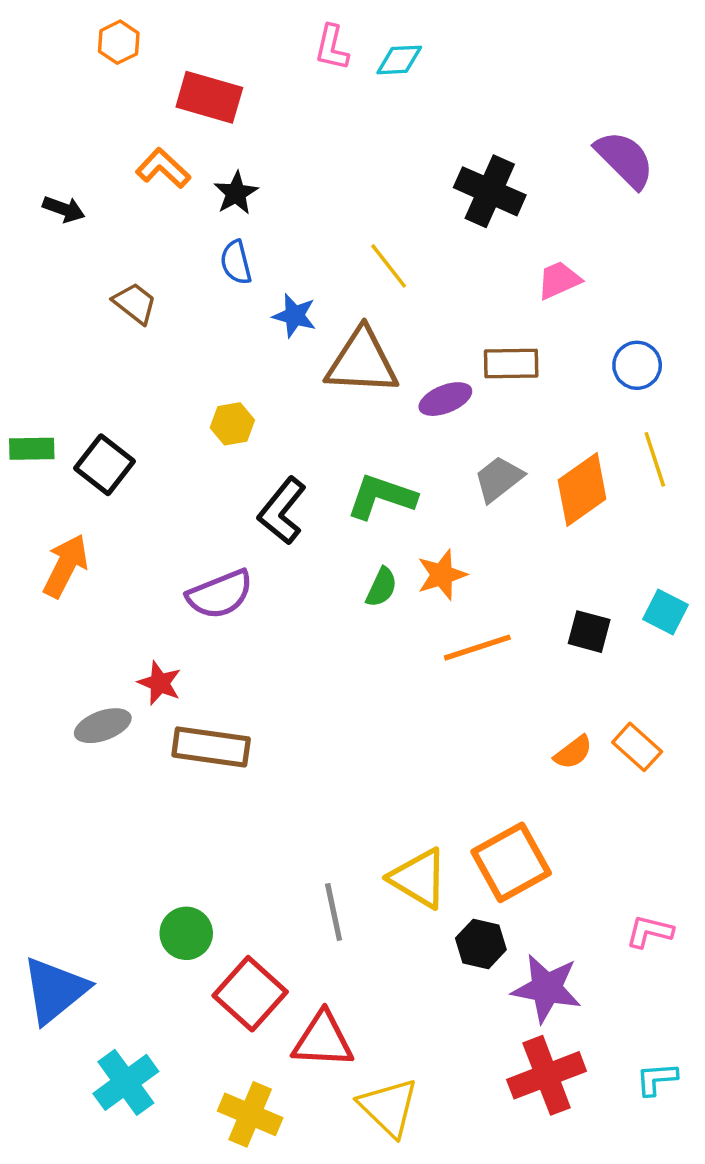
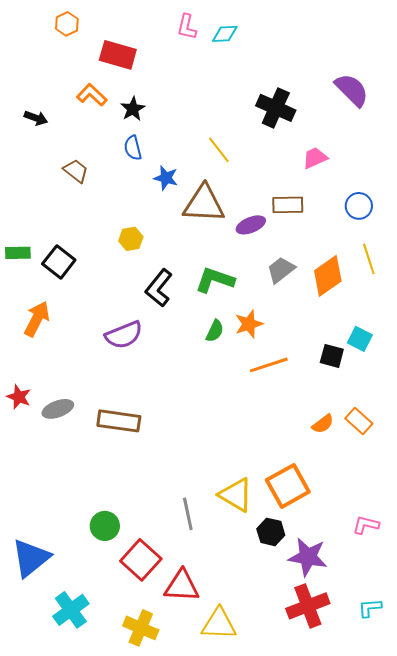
cyan square: (665, 612) -> (360, 339), moved
red star: (160, 683) -> (19, 397), moved
yellow triangle: (389, 1107) -> (219, 624), turned -42

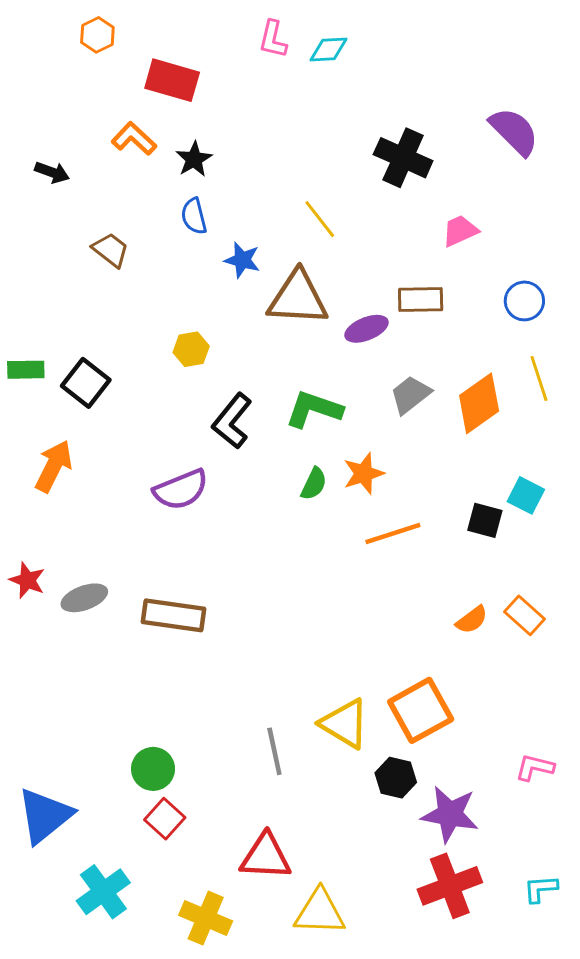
red square: (141, 560) -> (165, 819), moved, size x0.7

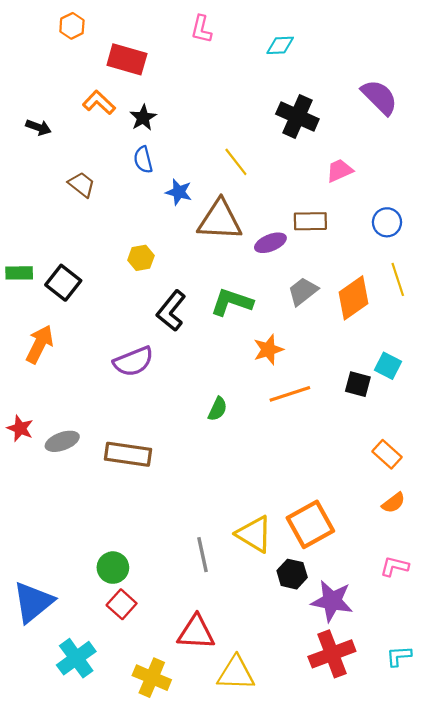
cyan diamond: (328, 49) -> (280, 45), moved
green semicircle: (314, 484) -> (218, 409), moved
orange semicircle: (472, 620) -> (393, 503), moved

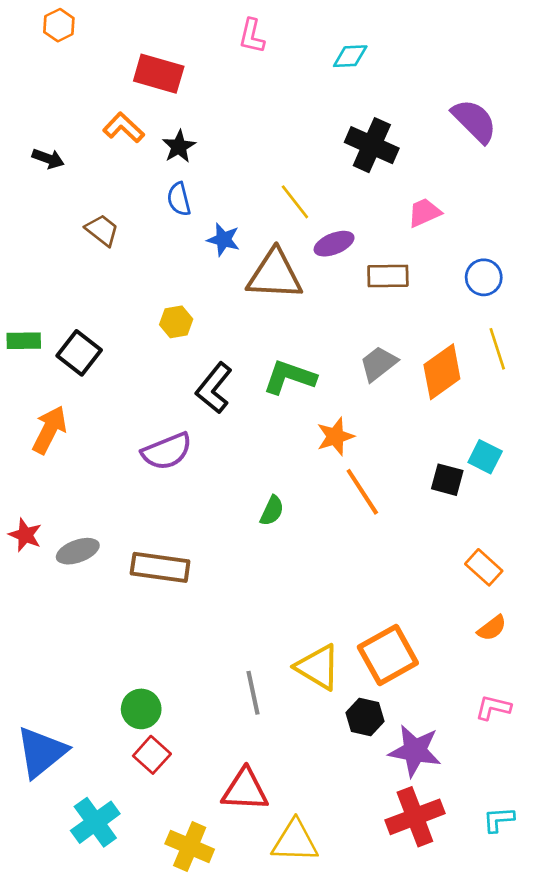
orange hexagon: (72, 26) -> (59, 25), moved
purple ellipse: (270, 243) -> (334, 244), moved
orange line: (290, 394) -> (362, 492), turned 75

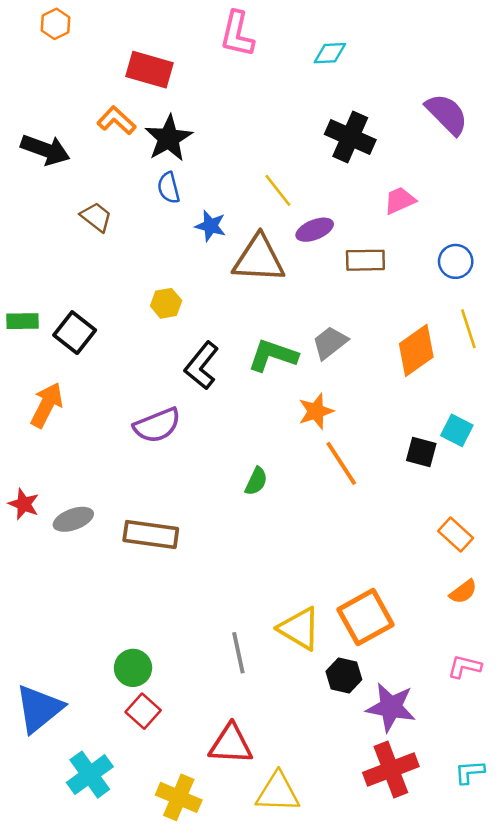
pink L-shape: (252, 36) -> (237, 34), size x1.4
black star: (179, 147) -> (169, 138), size x1.5
black arrow: (48, 159) -> (45, 150), size x1.6
gray trapezoid: (379, 364) -> (330, 343), moved

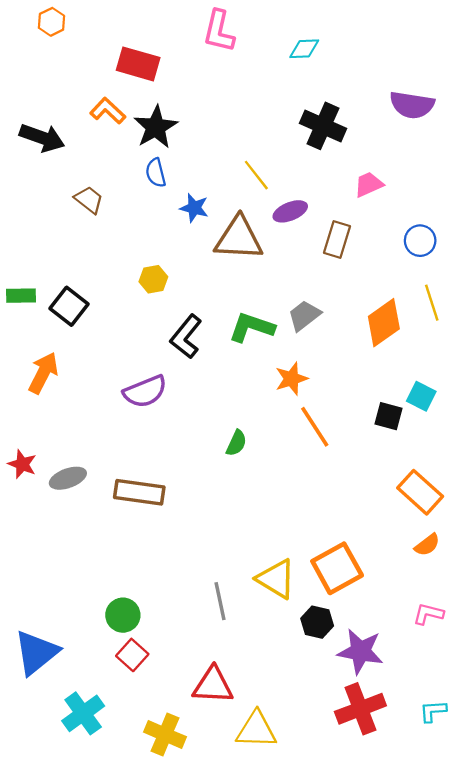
purple semicircle: (447, 114) -> (412, 105), turned 144
brown rectangle: (365, 260) -> (337, 239), turned -72
orange rectangle: (456, 535) -> (420, 492), size x1.4

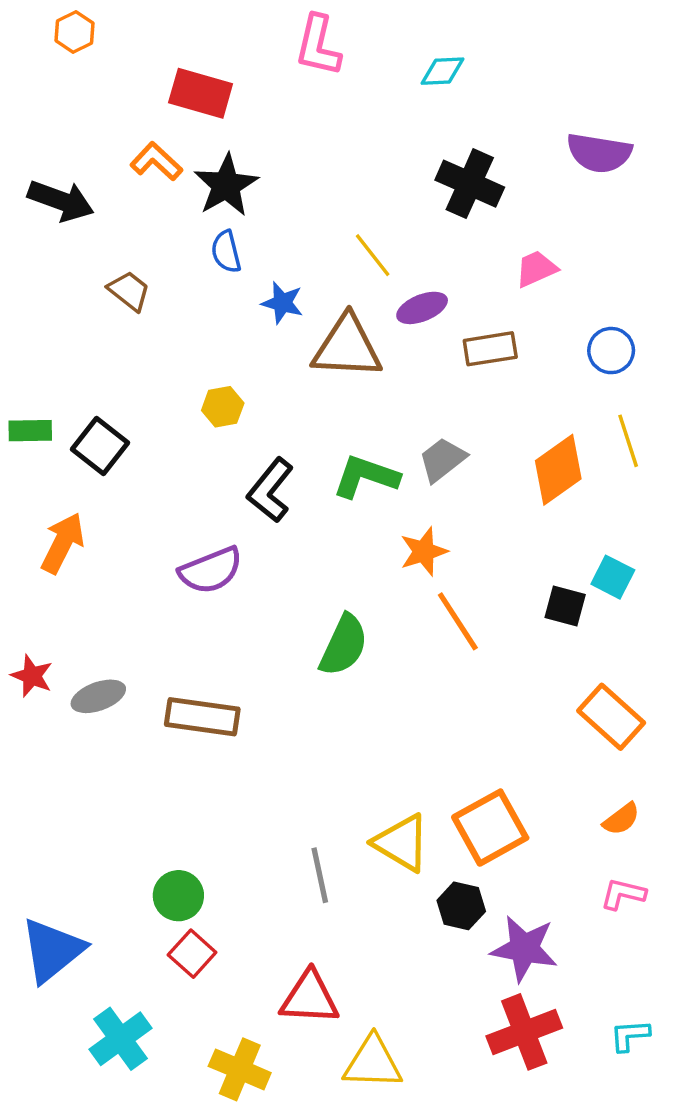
brown rectangle: (337, 239) -> (490, 349), turned 64
green semicircle: (236, 443) -> (344, 645), size x1.6
orange semicircle: (427, 545) -> (621, 819), moved

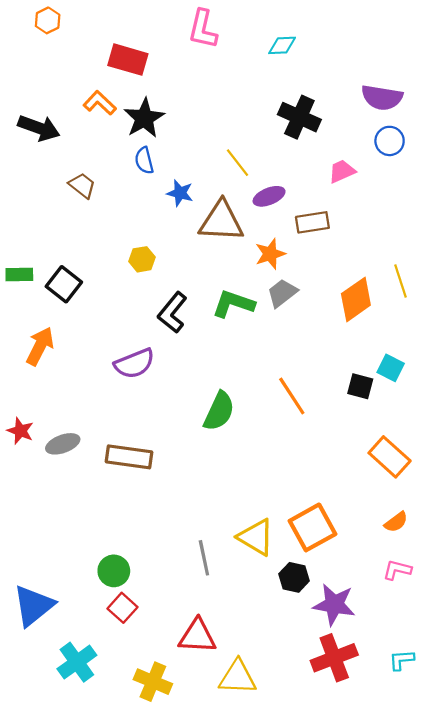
blue circle: (611, 351) -> (390, 141), moved
orange star: (424, 552) -> (270, 254), moved

